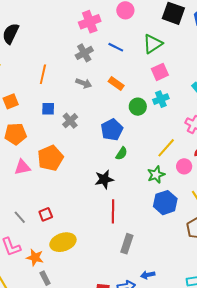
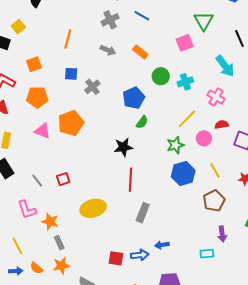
green triangle: (153, 44) -> (204, 21), moved, turned -30
cyan cross: (161, 99) -> (185, 82), moved
pink triangle: (22, 167) -> (42, 131), turned 30
yellow ellipse: (63, 242) -> (93, 208), moved

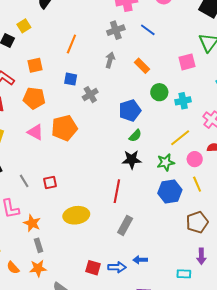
gray arrow: (108, 50) -> (110, 60), turned -105
black star: (123, 147) -> (132, 160), moved
yellow line: (215, 170) -> (197, 184), moved

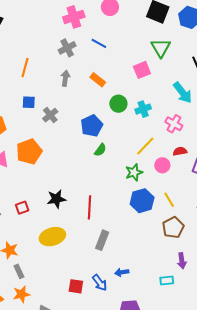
black star: (132, 160) -> (56, 199), moved
yellow line: (197, 184) -> (169, 200), moved
blue arrow: (117, 267) -> (100, 283), turned 60

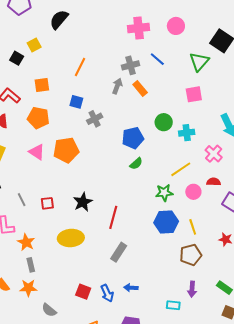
gray cross: (67, 48) -> (131, 65), moved
green triangle: (161, 48) -> (199, 62), moved
orange rectangle: (98, 80) -> (140, 89), moved
black star: (56, 199) -> (83, 202), turned -30

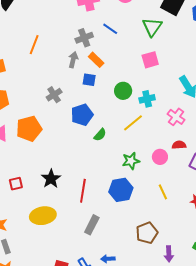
blue square: (76, 102) -> (89, 80), moved
blue pentagon: (133, 138) -> (82, 115), moved
yellow line: (181, 169) -> (133, 123), moved
blue hexagon: (166, 222) -> (121, 190), moved
brown pentagon: (191, 255) -> (147, 233), moved

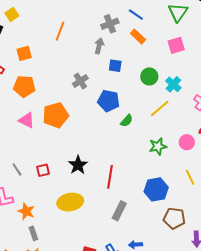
orange rectangle: (96, 60) -> (138, 37), moved
cyan cross: (147, 99) -> (173, 84), turned -35
blue pentagon: (82, 115) -> (108, 101), turned 30
blue hexagon: (121, 190) -> (156, 189), moved
brown pentagon: (147, 233) -> (174, 218), turned 30

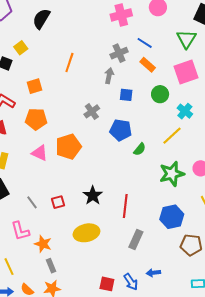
pink square: (176, 45) -> (186, 72), size x1.4
green circle: (149, 76) -> (160, 94), moved
green star: (158, 146) -> (172, 174), size x1.4

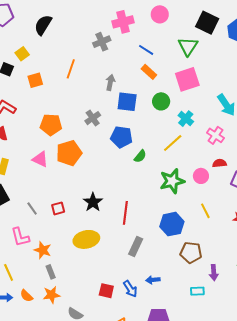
gray cross: (119, 53) -> (102, 42), moved
orange square: (35, 86) -> (35, 80), moved
blue square: (126, 95) -> (127, 102), size x1.5
orange pentagon: (36, 119) -> (51, 125), moved

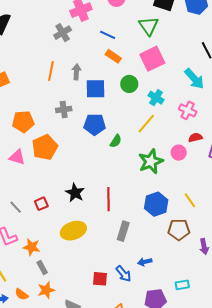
orange line: (71, 69) -> (51, 71), moved
gray cross: (93, 118) -> (64, 109), turned 35
yellow line: (205, 211) -> (190, 200), moved
cyan rectangle: (197, 291) -> (182, 285), moved

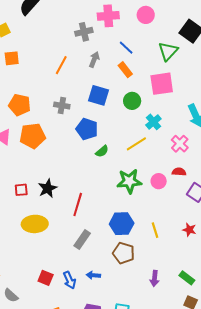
gray arrow: (76, 72) -> (94, 59), moved
red square: (41, 204) -> (21, 190), moved
brown pentagon: (179, 230) -> (124, 253), moved

